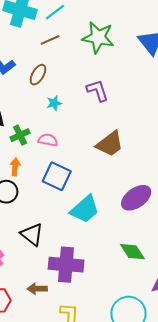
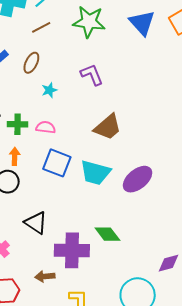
green cross: (20, 135) -> (18, 124), turned 30
cyan trapezoid: (85, 209) -> (95, 173), moved, turned 60
green diamond: (132, 252) -> (107, 234), moved

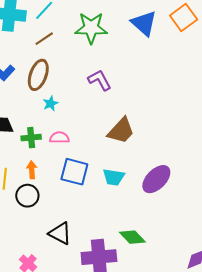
brown ellipse: (31, 63) -> (38, 75), size x1.4
cyan star: (49, 90) -> (50, 103), moved
cyan trapezoid: (95, 173) -> (114, 177), size x0.7

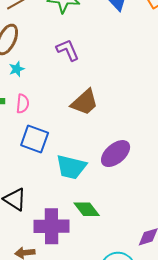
pink semicircle: (59, 138) -> (23, 104), turned 90
cyan trapezoid: (114, 177) -> (71, 167), moved, size x1.4

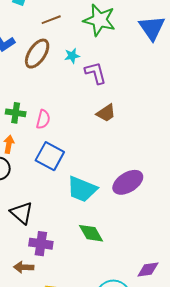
cyan star: (17, 69) -> (72, 56), moved
brown trapezoid: (85, 102) -> (106, 113), moved, size x0.7
purple cross: (51, 226) -> (41, 244), moved, size x0.7

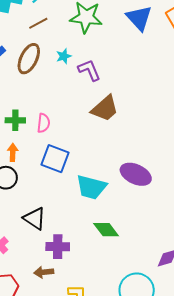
brown trapezoid: (106, 113) -> (105, 108), size x1.4
purple ellipse: (128, 182) -> (136, 174), turned 64

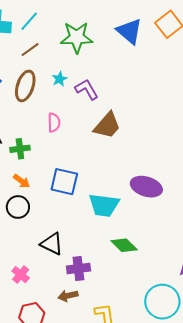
pink semicircle: (43, 123) -> (54, 123), moved
orange arrow: (13, 152) -> (22, 181), turned 132

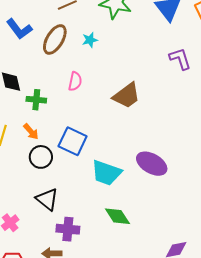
purple L-shape: (87, 89) -> (180, 59), moved
black circle: (18, 207) -> (41, 157), moved

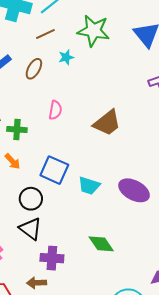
brown ellipse: (55, 39) -> (34, 69), size x0.7
cyan star: (90, 40) -> (66, 57), moved
black circle: (41, 157) -> (31, 199), moved
cyan trapezoid: (106, 173) -> (89, 186), moved, size x0.7

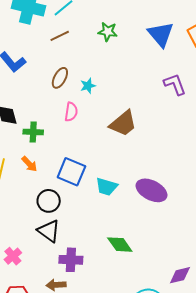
green star: (94, 31) -> (108, 32), size x0.6
cyan star: (66, 57) -> (88, 86), moved
brown ellipse: (34, 69) -> (60, 78), moved

